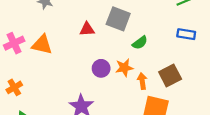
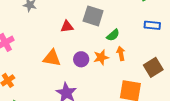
orange triangle: (42, 45) -> (52, 58), moved
brown square: (170, 76) -> (153, 67), moved
orange arrow: (142, 81) -> (121, 53), moved

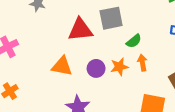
gray square: (93, 16) -> (111, 18), turned -30
red triangle: (67, 26) -> (80, 30), size x1.6

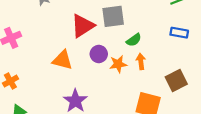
red triangle: (80, 30) -> (83, 26), turned -30
purple circle: (96, 68) -> (99, 54), moved

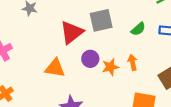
green semicircle: (134, 40) -> (138, 29), moved

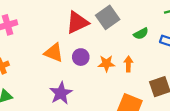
gray square: (101, 20) -> (108, 17), turned -35
purple circle: (90, 59) -> (81, 57), moved

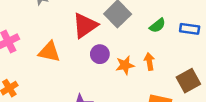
orange triangle: (54, 53) -> (49, 52), moved
purple circle: (81, 57) -> (100, 54), moved

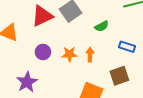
blue rectangle: (190, 29) -> (127, 47), moved
purple circle: (100, 54) -> (43, 52), moved

